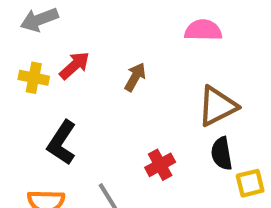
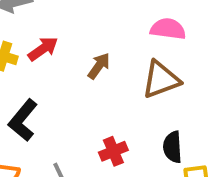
brown triangle: (217, 106) -> (161, 80), moved

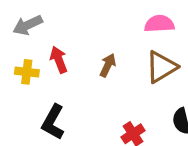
red arrow: (43, 49) -> (59, 60), turned -65

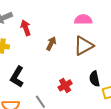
red arrow: (59, 60) -> (26, 28), moved

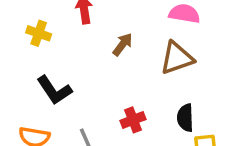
black L-shape: (17, 77) -> (54, 90), turned -75

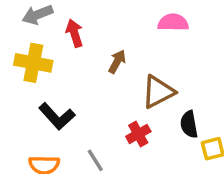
yellow cross: (39, 33) -> (33, 63), size x1.5
brown triangle: (177, 58) -> (158, 92), moved

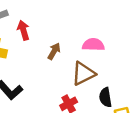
pink semicircle: (173, 23) -> (93, 45), moved

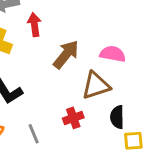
brown arrow: (54, 51) -> (66, 54), size x1.5

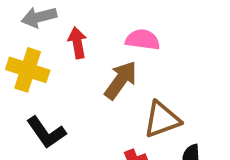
pink semicircle: (113, 54) -> (143, 40), moved

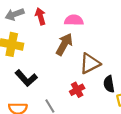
red arrow: (77, 43) -> (40, 16), moved

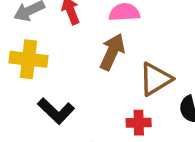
red cross: (77, 90) -> (139, 123), turned 32

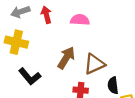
brown arrow: (112, 52) -> (66, 58), moved

